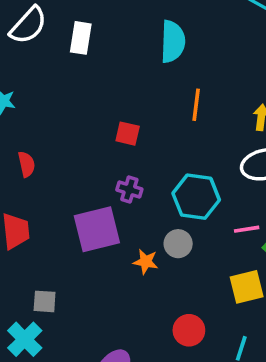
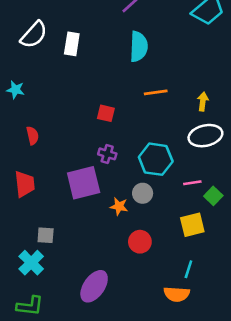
orange line: (196, 105) -> (156, 92), turned 75
red circle: (189, 330) -> (140, 242), moved

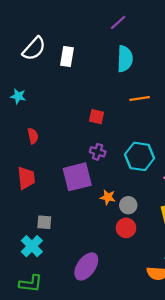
gray circle: (143, 193) -> (128, 205), moved

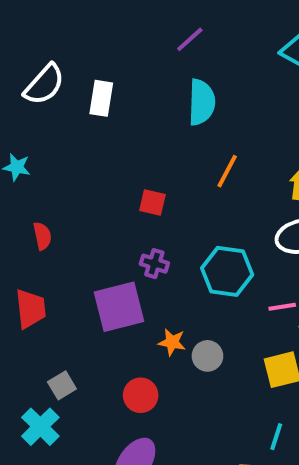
orange line: (140, 99) -> (227, 171), turned -54
gray square: (44, 222) -> (62, 385), turned -35
red circle: (126, 228) -> (141, 395), moved

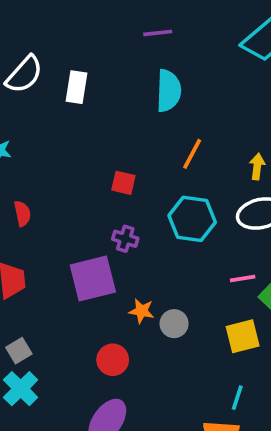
purple line: (190, 39) -> (158, 33), turned 36
cyan hexagon: (227, 271) -> (192, 219), moved
gray square: (62, 385) -> (19, 351), moved

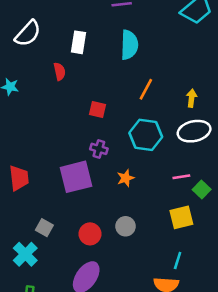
white rectangle: (77, 87) -> (79, 42), moved
red semicircle: (22, 213) -> (60, 71), moved
orange star: (142, 311) -> (126, 178), moved, turned -30
gray circle: (174, 324) -> (126, 226), moved
gray square: (19, 351) -> (44, 228), moved, turned -30

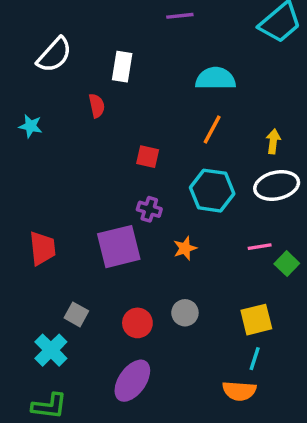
cyan semicircle: (129, 45) -> (216, 79), moved, turned -92
yellow square: (181, 217) -> (256, 320), moved

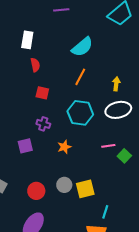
cyan semicircle: (216, 79) -> (82, 47), turned 140
red semicircle: (97, 106) -> (35, 65), moved
purple square: (119, 247) -> (25, 146), size x0.6
yellow square: (256, 320) -> (85, 189), moved

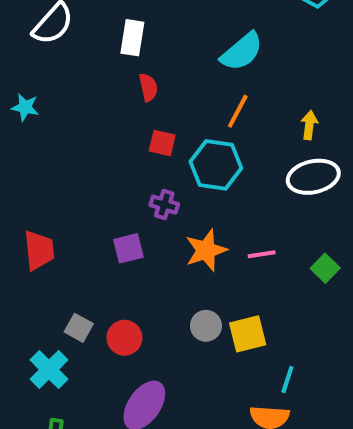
cyan hexagon: (80, 113) -> (216, 165), moved
pink line: (108, 146) -> (262, 254), moved
orange star: (64, 147) -> (206, 250), size x1.5
red circle: (36, 191) -> (124, 338), moved

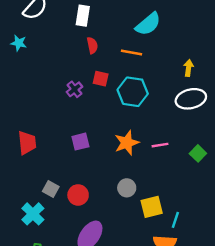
cyan star: (25, 107) -> (19, 43), moved
orange line: (238, 111) -> (131, 53), moved, turned 72
purple cross: (164, 205) -> (74, 89), moved, turned 35
yellow square: (248, 334) -> (152, 207), moved

